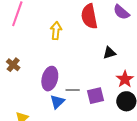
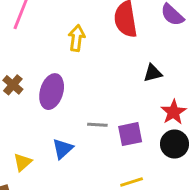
purple ellipse: (50, 79) -> (52, 92), moved
blue triangle: (57, 102) -> (63, 149), moved

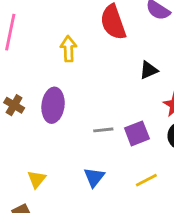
blue triangle: (63, 149) -> (94, 177), moved

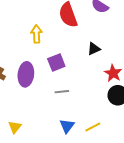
purple square: (137, 133) -> (56, 63), moved
blue triangle: (94, 177) -> (67, 126), moved

